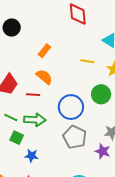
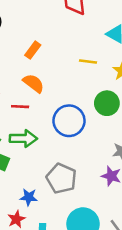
gray pentagon: (75, 137) -> (61, 178), moved
blue star: (32, 156) -> (29, 197), moved

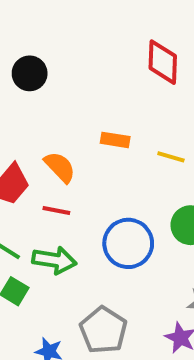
orange rectangle: (33, 50) -> (115, 140), moved, turned 54
orange semicircle: (34, 83) -> (60, 167), moved

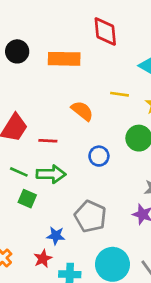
orange rectangle: (115, 140) -> (64, 59), moved, size x1.6
orange semicircle: (60, 167) -> (82, 111), moved
blue circle: (128, 243) -> (99, 156), size x0.6

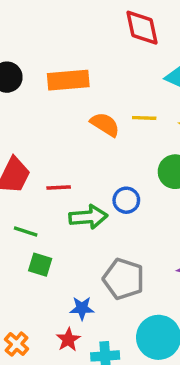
red diamond: (105, 31) -> (142, 28), moved
orange semicircle: (82, 111) -> (105, 124), moved
green arrow: (51, 174) -> (88, 217), moved

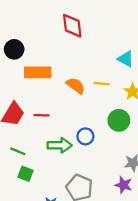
red diamond: (142, 28) -> (72, 26), moved
orange rectangle: (68, 80) -> (38, 72), moved
red line: (59, 188) -> (42, 115), moved

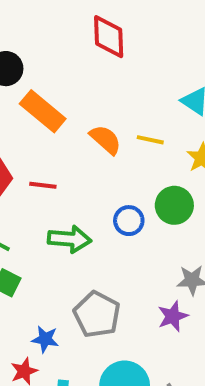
orange rectangle: (38, 72) -> (43, 111), turned 35
blue circle: (85, 136) -> (129, 221), moved
purple star: (123, 185) -> (173, 316), turned 30

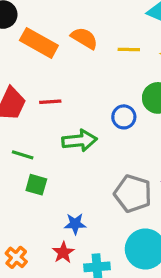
orange semicircle: (105, 140) -> (84, 38), moved
gray pentagon: (97, 314) -> (133, 194), moved

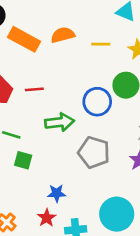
orange semicircle: (84, 38) -> (63, 35), turned -45
blue circle: (124, 117) -> (97, 102), size x1.4
gray pentagon: (133, 194) -> (94, 152), moved

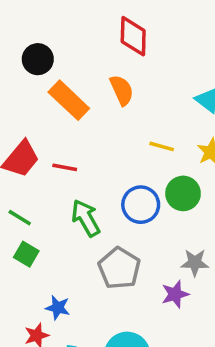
orange semicircle: (63, 35) -> (122, 90), moved, turned 65
yellow line: (101, 44) -> (162, 146), moved
green arrow: (60, 122) -> (86, 218), turned -128

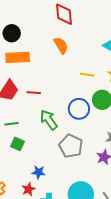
orange rectangle: (69, 100) -> (18, 57), moved, turned -40
green line: (20, 218) -> (12, 124), turned -32

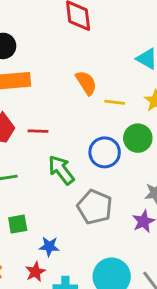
orange semicircle: (61, 45) -> (86, 83), moved
green square: (18, 144) -> (18, 224), moved, turned -32

